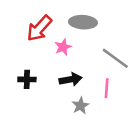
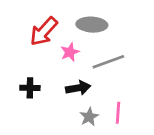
gray line: (115, 58) -> (108, 62), moved, turned -56
pink line: (107, 88) -> (118, 113), moved

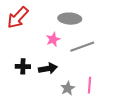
red arrow: (44, 31) -> (18, 18), moved
black arrow: (78, 88) -> (48, 69), moved

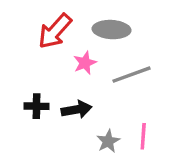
red arrow: (18, 18) -> (55, 31), moved

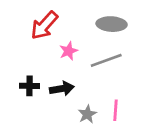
gray ellipse: (112, 30) -> (112, 24), moved

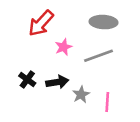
black cross: (29, 86) -> (27, 80), turned 35
gray star: (87, 114) -> (81, 95), moved

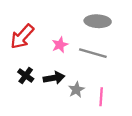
red arrow: (41, 23) -> (22, 37), moved
gray line: (98, 56) -> (93, 53), turned 36

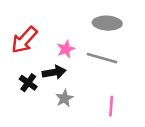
black arrow: (54, 78) -> (54, 72), moved
gray star: (76, 90) -> (64, 98), moved

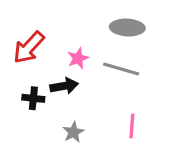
black cross: (28, 83) -> (33, 98), turned -30
gray star: (64, 98) -> (73, 132), moved

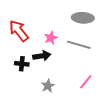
red arrow: (29, 48) -> (19, 31), turned 100
pink line: (132, 126) -> (86, 82), turned 35

